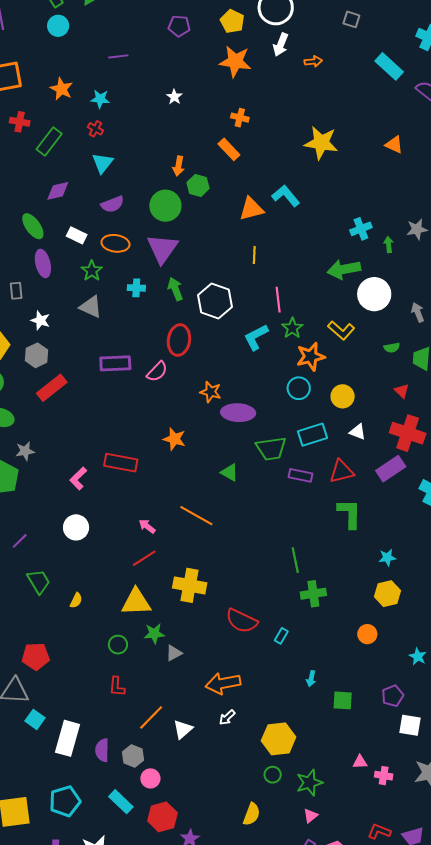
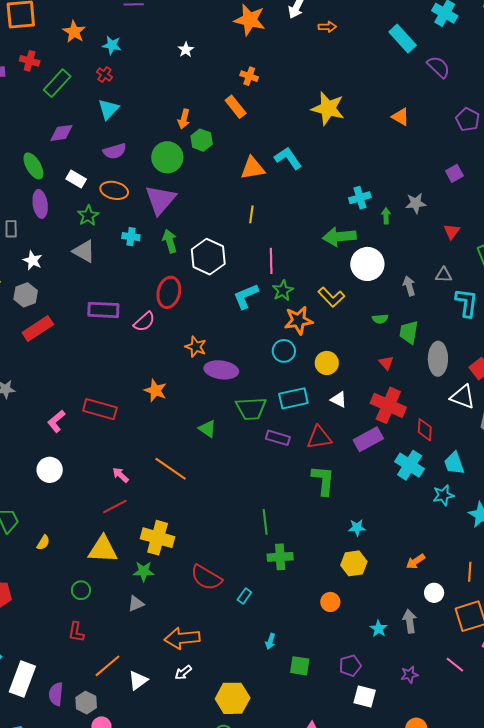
green star: (154, 634) -> (144, 571), moved

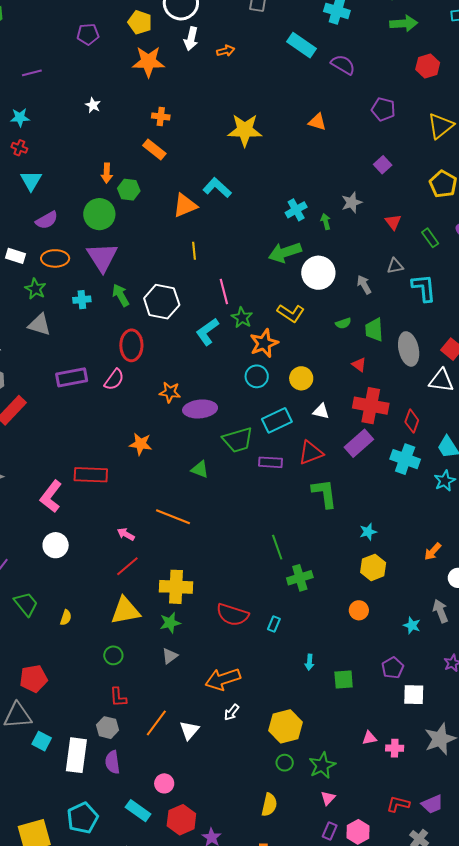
pink L-shape: (56, 421) -> (51, 496), size x1.4
red diamond: (425, 430) -> (412, 421), turned 30
gray hexagon: (86, 703) -> (108, 728), moved

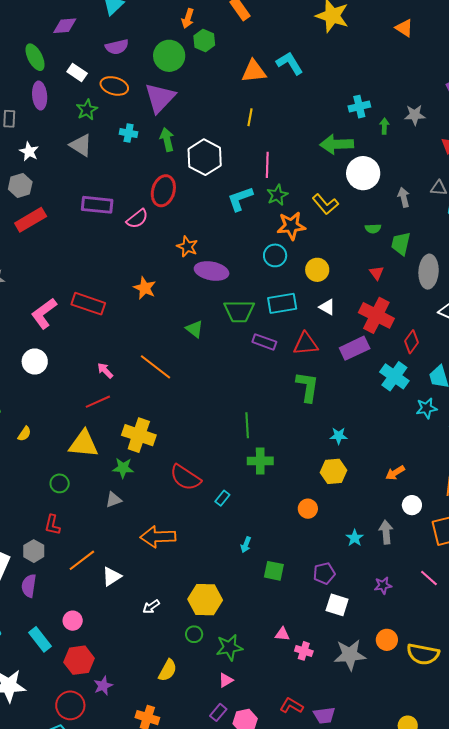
white arrow: (232, 712) -> (151, 607), moved

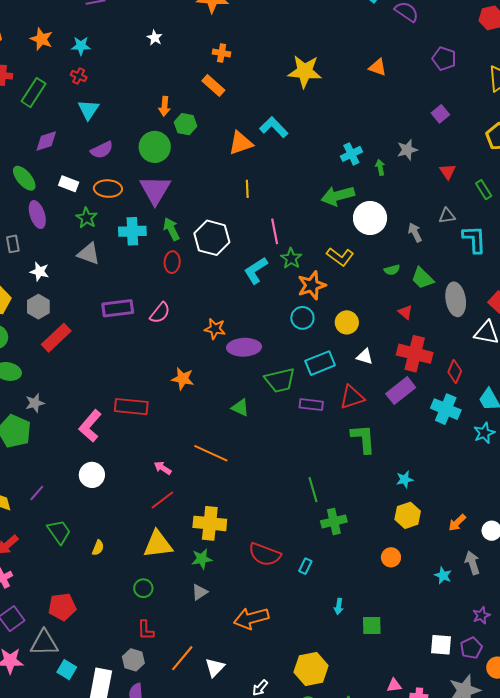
cyan cross: (129, 133) -> (132, 231), size x1.5
red ellipse: (163, 191) -> (172, 262), moved, size x0.7
green trapezoid: (401, 244) -> (422, 278), turned -45
orange arrow: (395, 473) -> (457, 523), moved
purple pentagon: (324, 573) -> (471, 648), moved

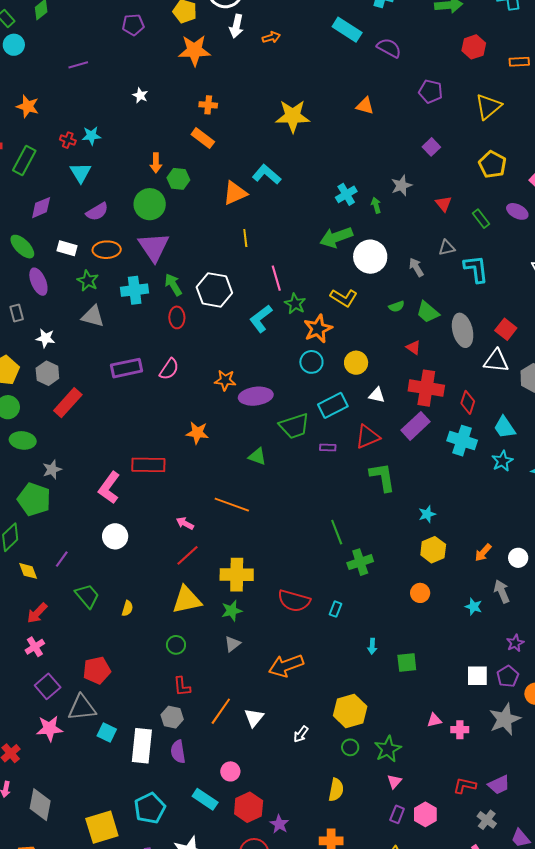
cyan star: (81, 46) -> (91, 136), moved
purple rectangle: (311, 405) -> (328, 448), size x0.7

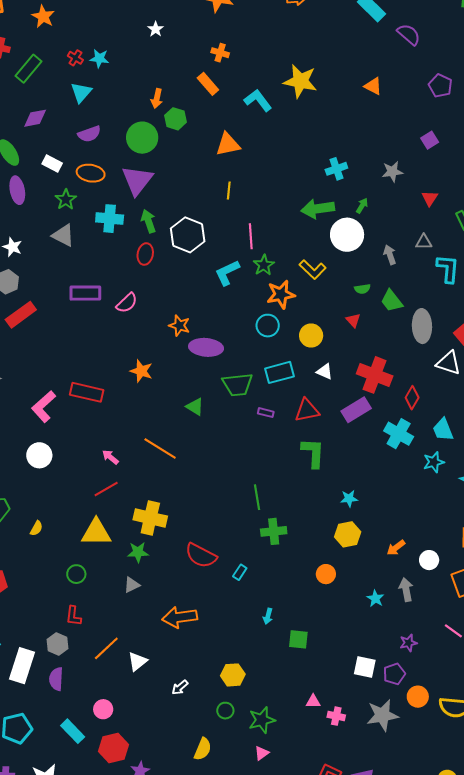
cyan L-shape: (267, 174) -> (258, 100), moved
green arrow: (376, 205) -> (362, 206), moved, turned 35
red triangle: (413, 347) -> (353, 320), moved
yellow hexagon: (350, 711) -> (233, 675), size x0.7

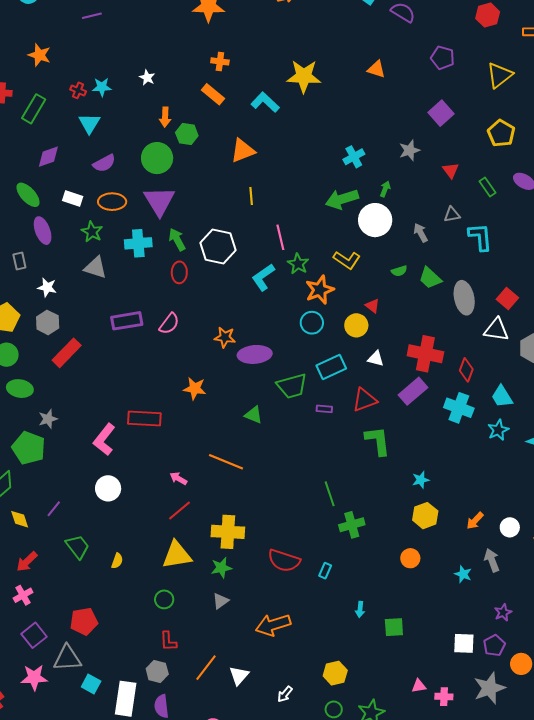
white star: (156, 29) -> (147, 78), moved
purple square: (430, 140) -> (441, 113), size x1.4
red triangle: (353, 320) -> (372, 306), moved

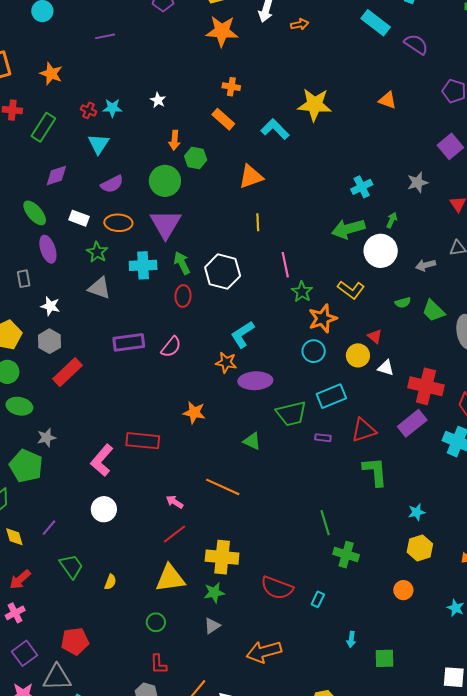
gray arrow: (421, 233) -> (426, 265), turned -78
cyan L-shape: (263, 277) -> (242, 334), moved
white triangle: (376, 359) -> (386, 368), moved
green cross: (352, 525) -> (346, 555), turned 30

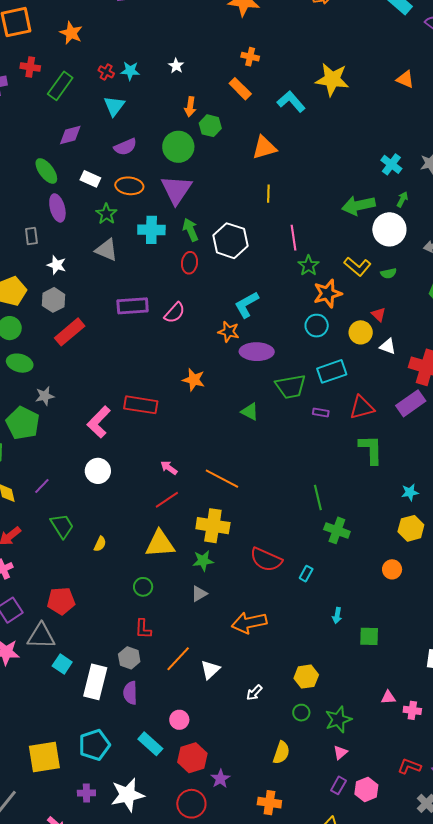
cyan cross: (362, 187) -> (391, 164), moved, turned -30
green semicircle: (403, 303) -> (389, 273), moved
orange line: (223, 487) -> (222, 479), moved

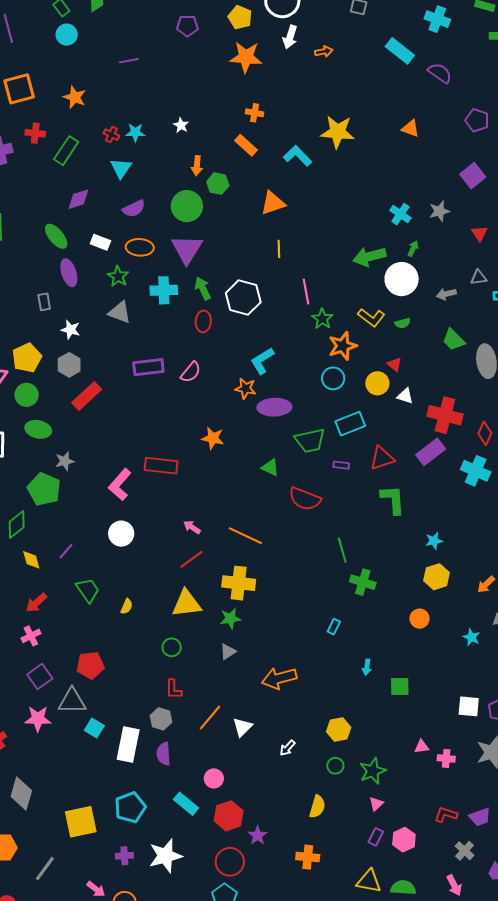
red semicircle: (266, 560) -> (305, 499), moved

